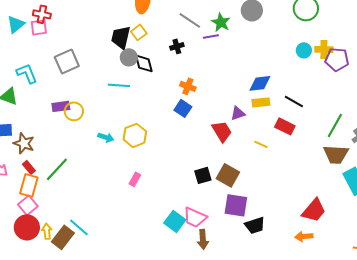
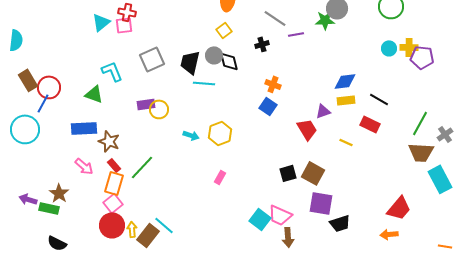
green star: (221, 22) -> (325, 20), moved, turned -30
black trapezoid: (121, 37) -> (190, 62), moved

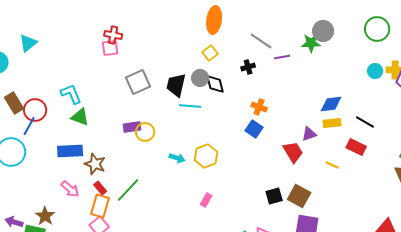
cyan triangle: (101, 22) -> (28, 43), moved
cyan L-shape: (112, 71) -> (71, 94), moved

